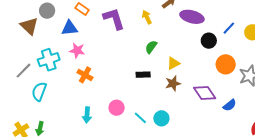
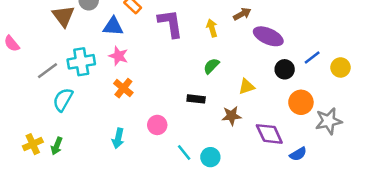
yellow triangle: (173, 63) -> (246, 87), moved
pink circle: (117, 108) -> (157, 125), moved

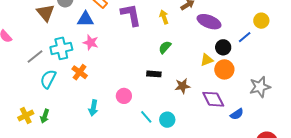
yellow circle: (341, 67) -> (261, 21), moved
yellow triangle: (246, 87) -> (207, 60), moved
orange cross: (123, 88) -> (80, 72), moved
orange circle: (301, 102) -> (224, 69), moved

